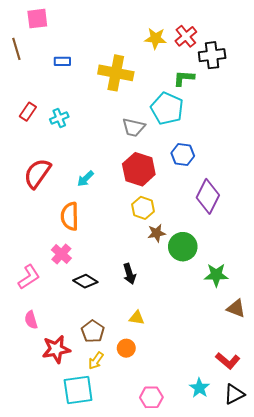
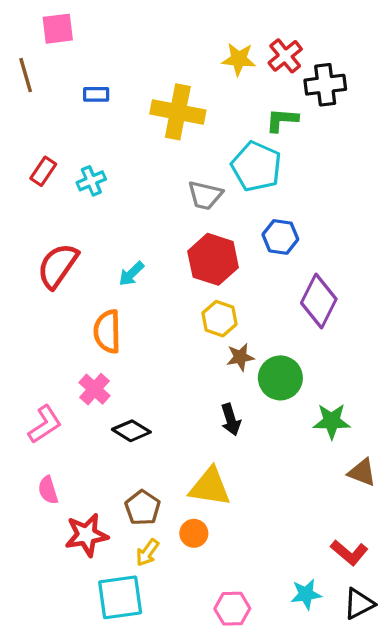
black arrow: (129, 274) -> (231, 420), moved
yellow triangle: (137, 318) -> (210, 487), size x1.8
cyan star: (199, 388) -> (306, 594), turned 30

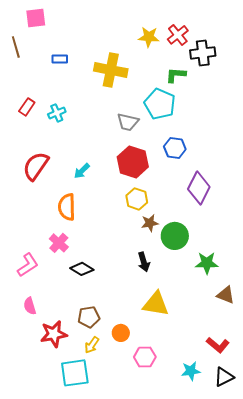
yellow triangle: (210, 487) -> (156, 304), moved
brown pentagon: (143, 508) -> (89, 317), turned 30
pink hexagon: (232, 609) -> (145, 357), moved

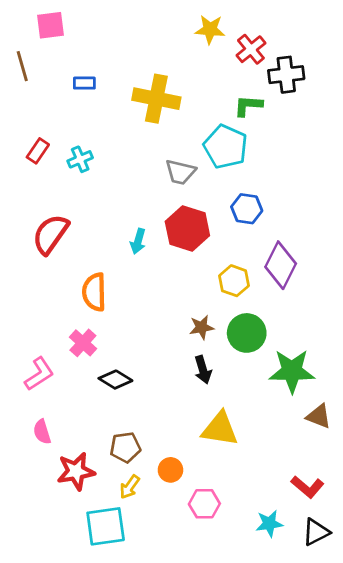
yellow star: (149, 37) -> (210, 29), moved
cyan arrow: (82, 171) -> (138, 241), moved, turned -30
yellow hexagon: (137, 199) -> (234, 281), moved
brown star: (150, 223) -> (202, 327), moved
green star: (207, 263) -> (292, 371), size x1.4

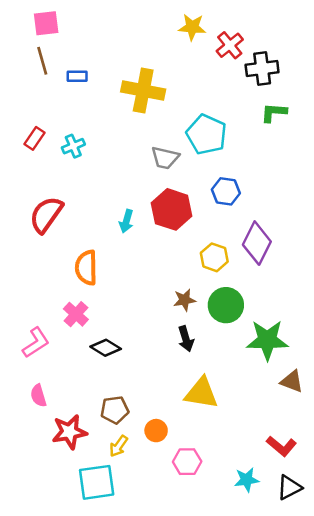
brown line: (22, 66) -> (42, 61), moved
green L-shape: (248, 106) -> (274, 112), moved

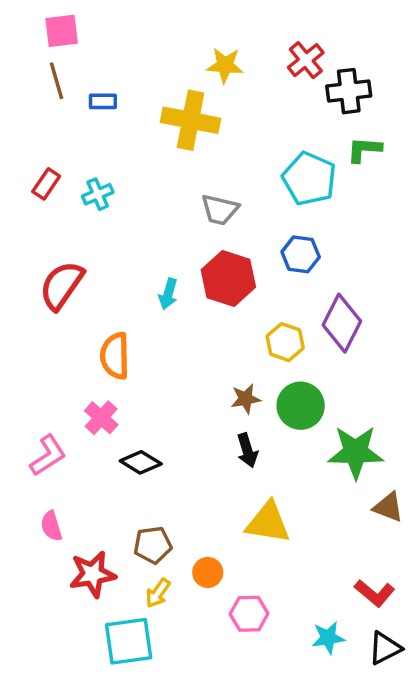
yellow star: (192, 27) -> (225, 65), moved
cyan pentagon: (206, 134) -> (309, 179), moved

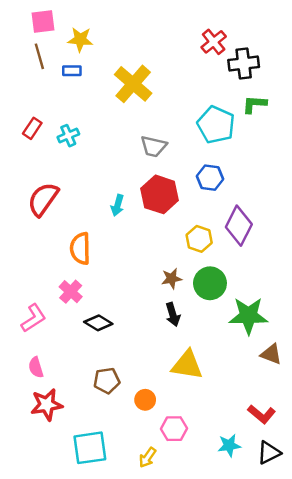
yellow star: (225, 65) -> (80, 39), moved
yellow cross: (191, 120) -> (133, 84), turned 30
red star: (93, 574) -> (47, 405), moved
yellow arrow: (158, 593) -> (148, 457), moved

